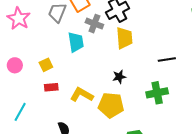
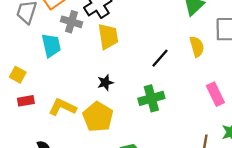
black line: (167, 59) -> (160, 58), turned -36
yellow square: (46, 65) -> (18, 75), turned -32
yellow pentagon: (111, 105) -> (98, 117), turned 30

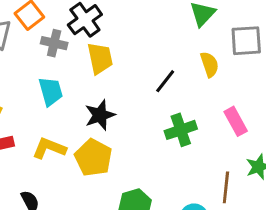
cyan trapezoid: (51, 45) -> (51, 91), moved
black star: (105, 83) -> (100, 115), size x1.5
green cross: (151, 98) -> (181, 130), moved

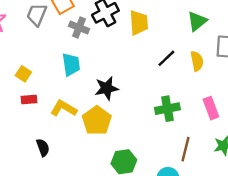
yellow trapezoid: (100, 58) -> (139, 23), moved
black line: (165, 81) -> (166, 58), moved
brown line: (226, 187) -> (185, 149), moved

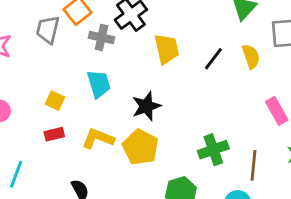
yellow trapezoid: (139, 23) -> (167, 49), moved
yellow square: (23, 74) -> (55, 101), moved
green cross: (167, 109) -> (213, 150), moved

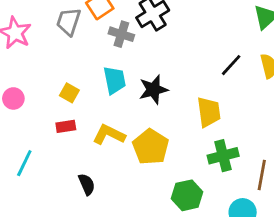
yellow trapezoid: (167, 49) -> (209, 112), moved
black star: (146, 106) -> (153, 90), moved

